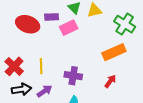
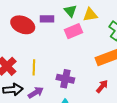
pink rectangle: (69, 28) -> (73, 31), moved

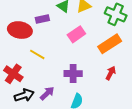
pink rectangle: (73, 31) -> (76, 34), moved
yellow line: (34, 67) -> (37, 54), moved, turned -49

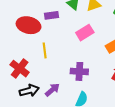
yellow line: (37, 54) -> (45, 50), turned 49

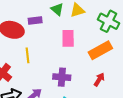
pink rectangle: (85, 33) -> (68, 38), turned -60

